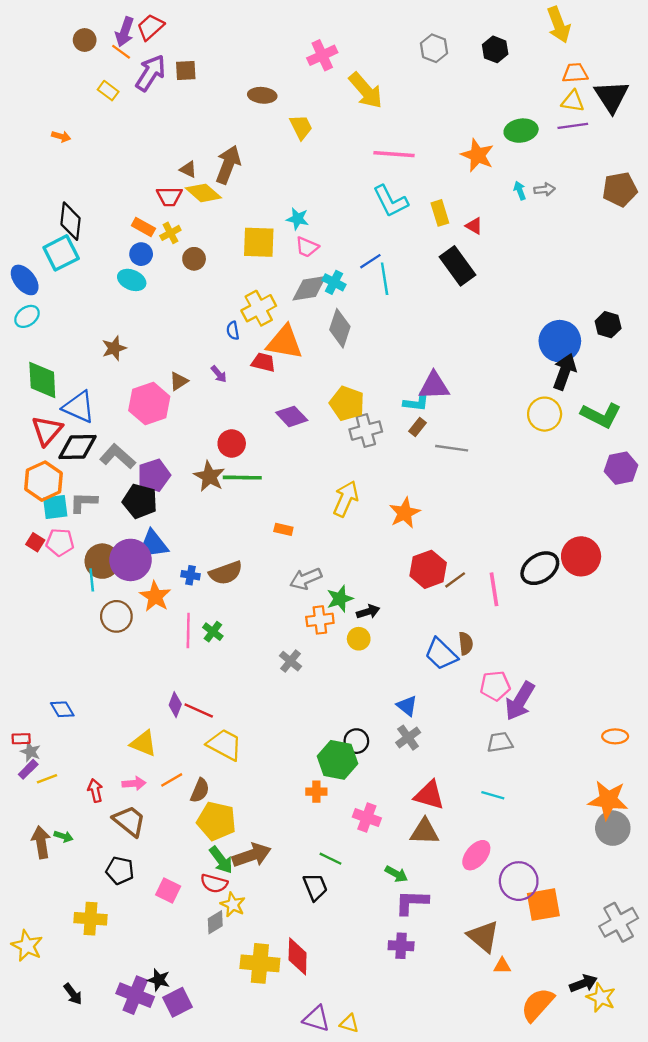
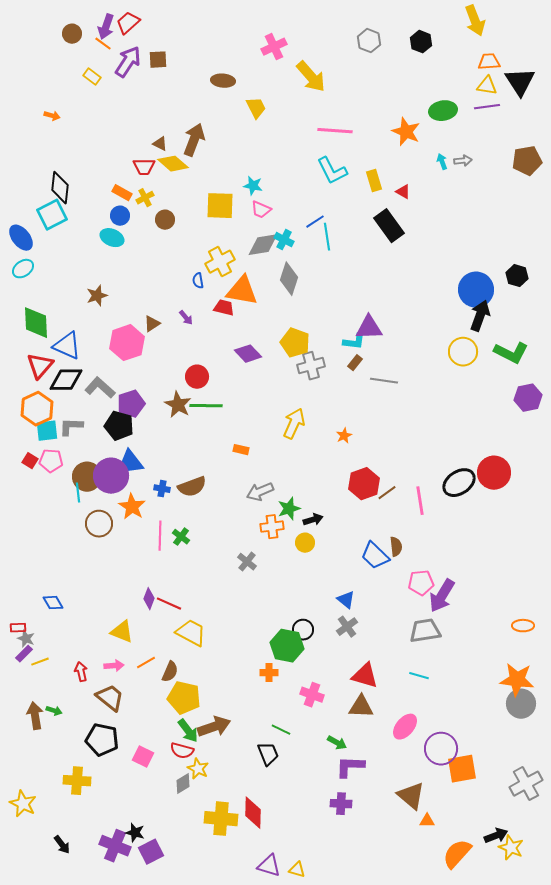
orange star: (405, 513) -> (344, 436), size x0.6
gray trapezoid: (500, 742) -> (425, 631), size x1.4
black pentagon: (120, 870) -> (102, 740), size x1.4

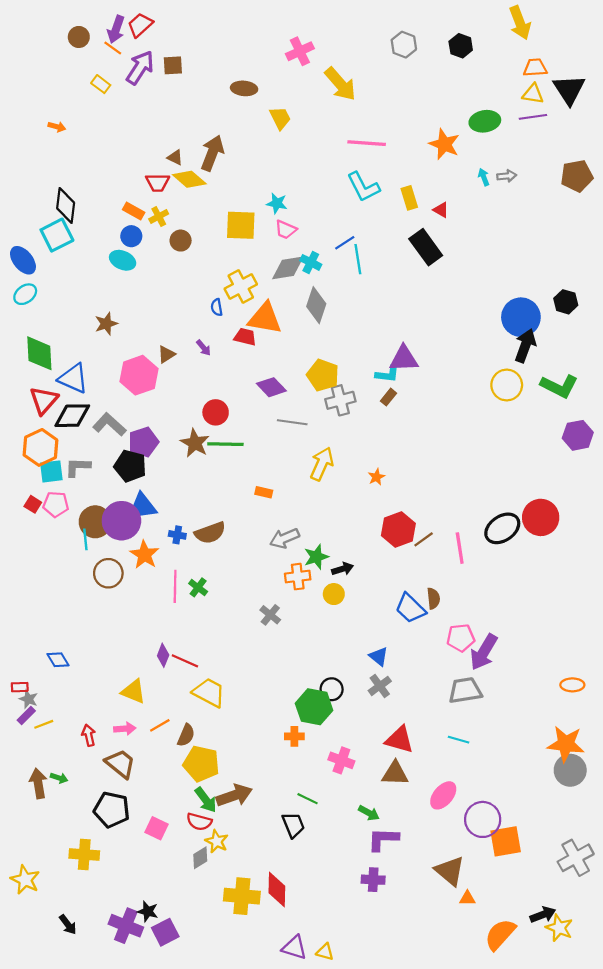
gray line: (384, 381) -> (292, 422), moved

